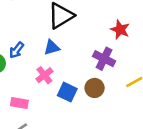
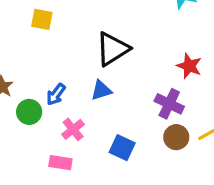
pink cross: (44, 75) -> (73, 129), moved
brown circle: (95, 88) -> (176, 137), moved

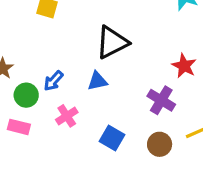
brown circle: (176, 137) -> (160, 144), moved
pink rectangle: (60, 163) -> (19, 127), moved

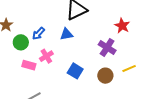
pink rectangle: (19, 127) -> (29, 65), moved

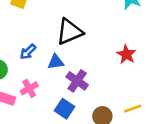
blue arrow: (38, 34) -> (28, 52), moved
purple cross: (107, 47) -> (77, 81), moved

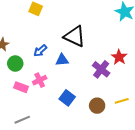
black triangle: (70, 32) -> (75, 36), turned 45
purple cross: (77, 81) -> (101, 69), moved

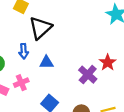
black triangle: (75, 36) -> (40, 28), moved, turned 50
blue arrow: (40, 51) -> (24, 51), turned -56

